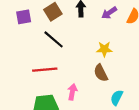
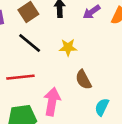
yellow star: (104, 49) -> (68, 47), moved
pink arrow: (72, 92) -> (52, 102), size x1.5

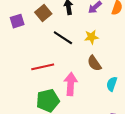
black line: (30, 43) -> (63, 38), moved
yellow star: (68, 47) -> (91, 37), moved

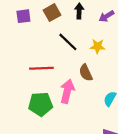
brown semicircle: (94, 63) -> (86, 73), moved

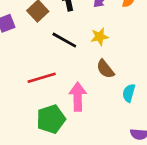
brown semicircle: (86, 73) -> (105, 69), moved

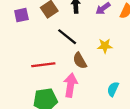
yellow star: (100, 37) -> (105, 46), moved
brown semicircle: (105, 69) -> (80, 61), moved

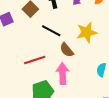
yellow star: (105, 46) -> (87, 32), size x1.5

